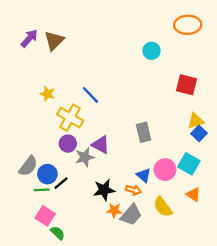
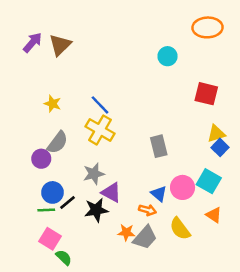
yellow cross: (70, 118) -> (100, 130), moved
purple circle: (68, 144) -> (41, 159), moved
purple triangle: (101, 145) -> (111, 192), moved
gray semicircle: (28, 166) -> (58, 142), moved
black star: (104, 190) -> (96, 210), moved

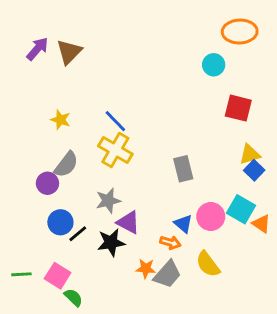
cyan circle: (168, 56) -> (214, 65), moved
green line: (46, 210) -> (21, 274), moved
orange triangle: (214, 215) -> (261, 224), moved

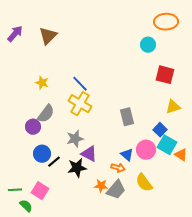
purple arrow: (37, 49) -> (15, 34), moved
blue square: (254, 170) -> (160, 130), moved
green semicircle: (73, 297) -> (26, 206), moved

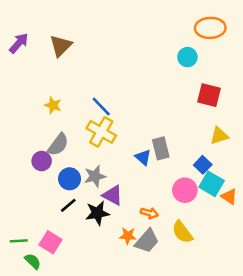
blue circle: (42, 154) -> (70, 179), moved
blue triangle: (127, 155) -> (143, 157), moved

